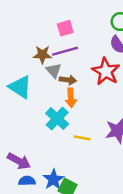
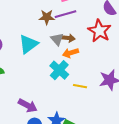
gray triangle: (54, 70) -> (57, 39), moved
cyan triangle: (20, 87) -> (28, 44), turned 50
orange arrow: (71, 98) -> (71, 53), turned 77

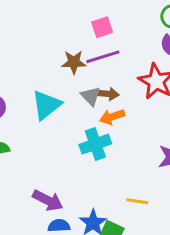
cyan cross: (59, 70) -> (95, 144), turned 30
yellow line: (80, 86) -> (137, 201), moved

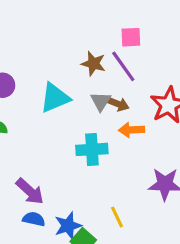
purple line: (103, 57) -> (123, 66), turned 56
orange arrow: (112, 117) -> (131, 130), moved
yellow line: (137, 201) -> (117, 217), turned 40

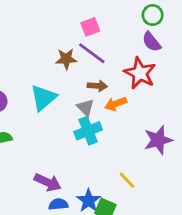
gray triangle: (101, 101) -> (86, 107), moved

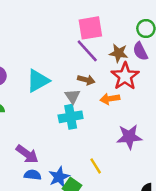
pink square: (90, 27) -> (90, 28), size x1.5
brown star: (66, 59) -> (119, 53), moved
orange arrow: (116, 104) -> (110, 99), moved

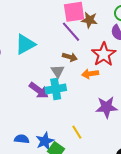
brown star: (119, 53) -> (90, 20), moved
cyan triangle: (38, 81) -> (25, 44), moved
purple arrow: (27, 154) -> (39, 90), moved

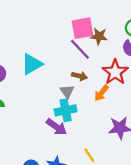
orange arrow: (90, 74) -> (102, 93), turned -42
purple arrow: (39, 90) -> (56, 127), moved

